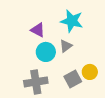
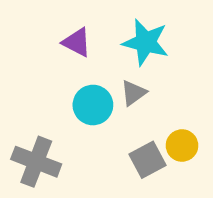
purple triangle: (38, 30) -> (77, 42), moved
gray cross: (36, 82) -> (36, 162), moved, turned 30

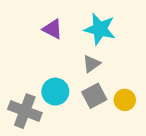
cyan circle: (93, 105) -> (55, 92), moved
gray square: (148, 160) -> (94, 96), moved

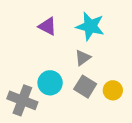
gray square: (94, 96) -> (85, 87), turned -30

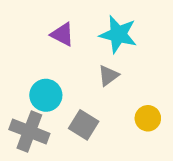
cyan circle: (50, 83) -> (46, 95), moved
gray square: (85, 87) -> (84, 125), moved

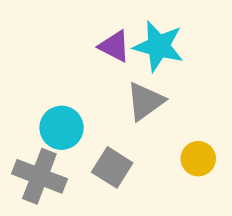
purple triangle: (62, 34) -> (114, 46), moved
gray triangle: (108, 76) -> (145, 101), size x1.4

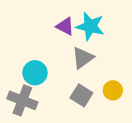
gray square: (112, 167) -> (81, 95), moved

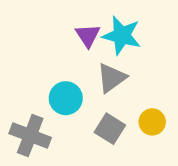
purple triangle: (65, 26) -> (88, 35), turned 30
cyan circle: (35, 73) -> (66, 98), moved

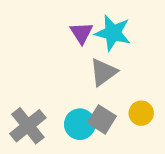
cyan circle: (66, 98) -> (80, 124), moved
gray cross: (30, 135) -> (28, 126), turned 30

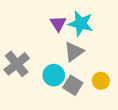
cyan circle: (80, 124) -> (54, 75), moved
gray cross: (28, 126) -> (17, 64), moved

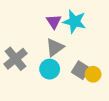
gray triangle: (74, 52) -> (55, 47), moved
gray square: (73, 85) -> (81, 70), moved

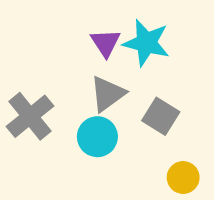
gray square: (81, 70) -> (161, 116), moved
yellow circle: (93, 74) -> (183, 178), moved

